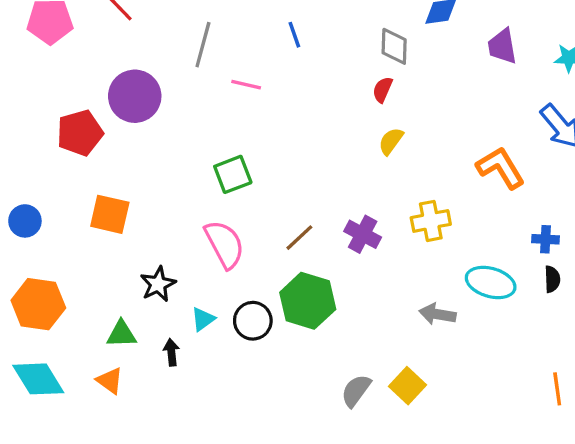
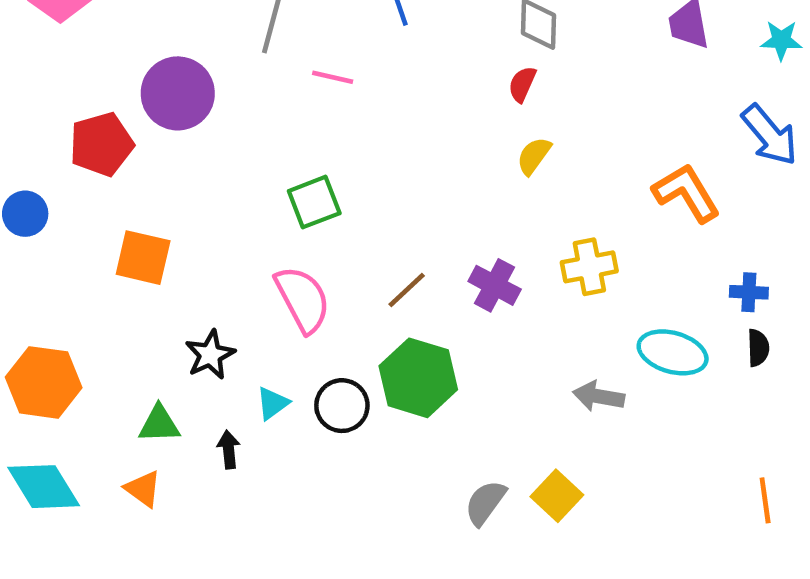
blue circle: (25, 221) -> (25, 214), moved

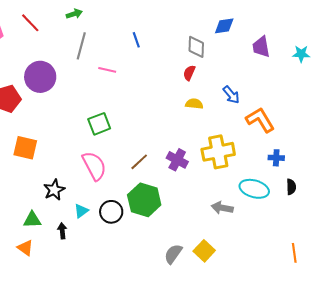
blue arrow: (770, 135) -> (231, 95), moved, size x0.7
yellow semicircle: (534, 156) -> (194, 104), turned 60
yellow cross: (589, 267) -> (218, 152), size x1.4
blue cross: (749, 292) -> (276, 158), moved

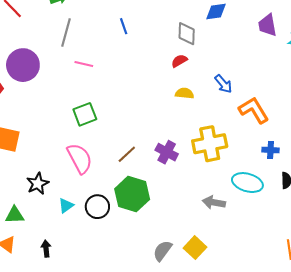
purple trapezoid: (261, 47) -> (267, 25), moved
pink line: (107, 70) -> (84, 64), moved
red semicircle: (189, 73) -> (179, 61), turned 35
black arrow: (62, 231) -> (46, 249), moved

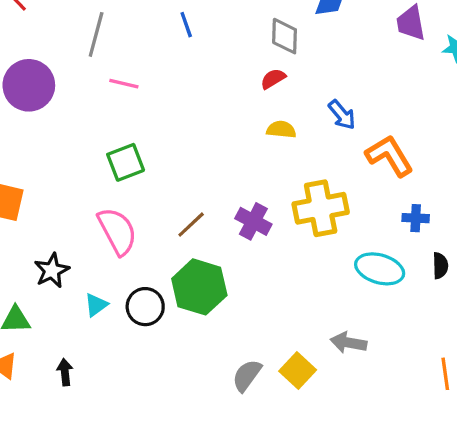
gray arrow: (214, 202) -> (348, 343), moved

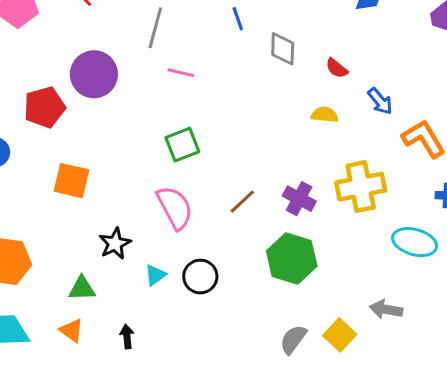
gray diamond: (285, 36) -> (283, 49), moved
red semicircle: (273, 79) -> (337, 68), moved, turned -110
green hexagon: (199, 287) -> (292, 259), moved

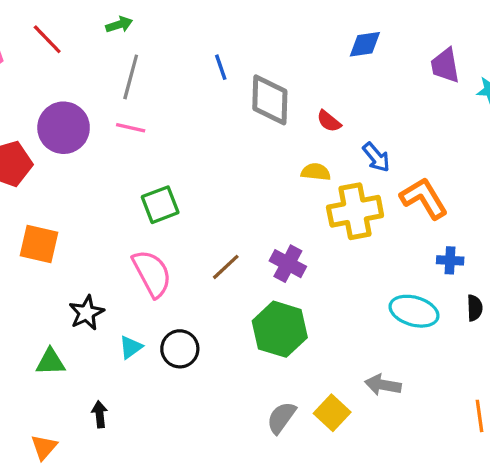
gray diamond: (283, 49) -> (270, 100), size x1.4
pink line: (181, 73) -> (131, 128), moved
yellow cross: (361, 187) -> (355, 211), moved
orange triangle: (71, 330) -> (44, 447), moved, turned 35

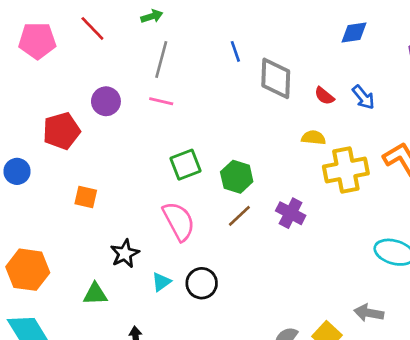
purple circle: (64, 128) -> (106, 101), size x0.7
blue arrow: (376, 157) -> (363, 97), moved
orange square: (39, 244) -> (86, 197), size x0.7
green hexagon: (280, 329) -> (237, 177), moved, size x0.7

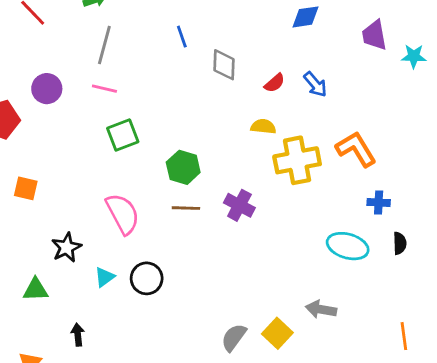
gray diamond: (276, 78) -> (224, 65), size x0.7
red semicircle: (324, 96) -> (275, 83), turned -80
green square: (185, 165) -> (123, 135), moved
brown line: (239, 216) -> (186, 208), turned 45

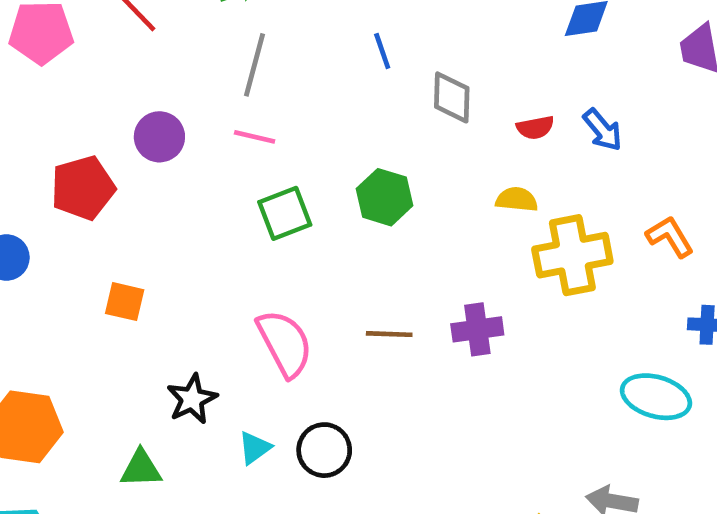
red semicircle: (275, 83) -> (535, 128), turned 30
orange L-shape: (356, 149) -> (670, 237), size x0.7
green hexagon: (183, 167) -> (385, 197), moved
purple cross: (239, 205) -> (477, 329), turned -36

